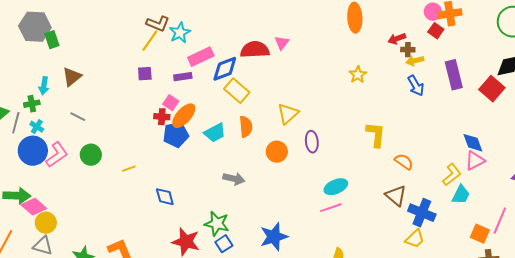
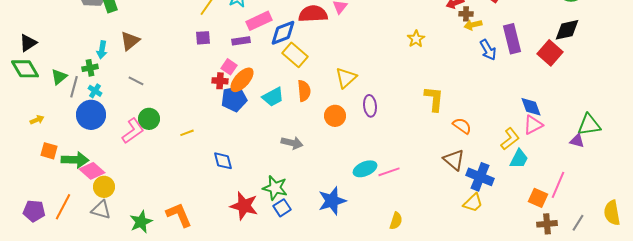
blue arrow: (416, 86) -> (488, 50), moved
pink L-shape: (57, 155) -> (133, 131), moved
cyan ellipse: (336, 187) -> (365, 169), moved

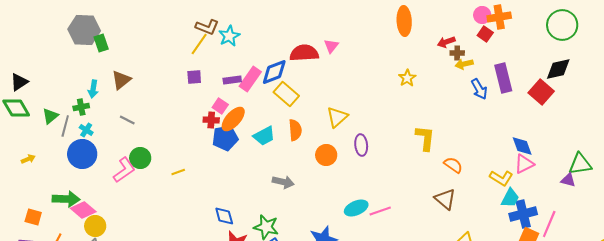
pink rectangle: (259, 21) -> (250, 79), moved, turned -30
yellow L-shape: (510, 139) -> (501, 178), turned 70
orange square: (49, 151) -> (33, 217), moved
blue diamond: (223, 161) -> (224, 216), moved
blue cross: (480, 177) -> (523, 214), moved, turned -36

